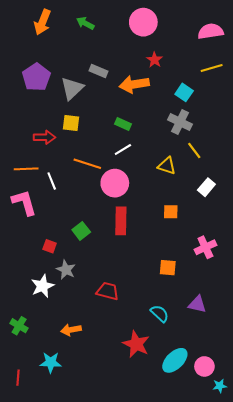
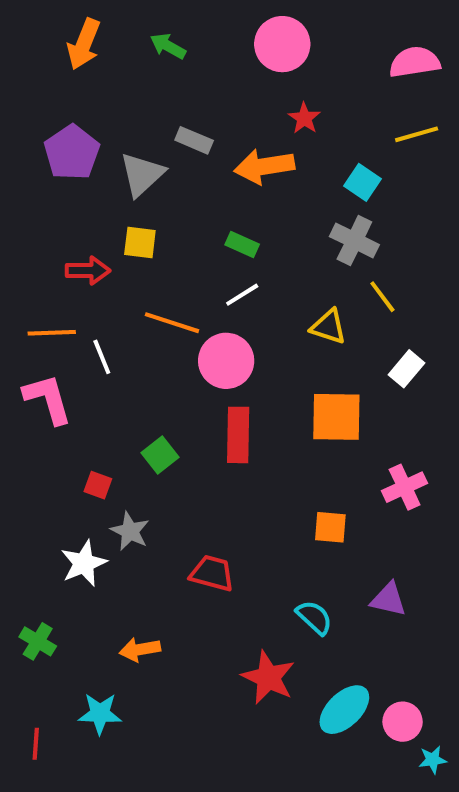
orange square: (171, 212) -> (336, 417), size x1.8

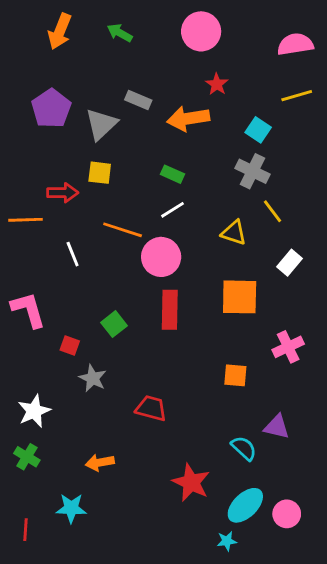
orange line: (52, 333) -> (25, 220), moved
pink L-shape: (48, 399) -> (28, 310), moved
white star: (84, 563) -> (34, 411), moved
cyan semicircle: (314, 617) -> (244, 448), moved
cyan star: (433, 760) -> (227, 541), moved

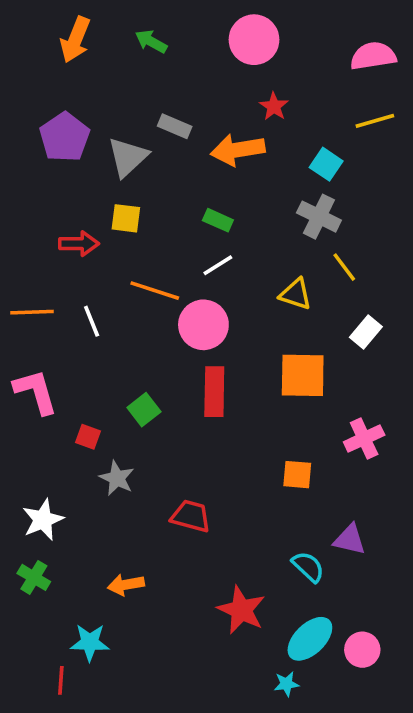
orange line: (25, 220) -> (32, 312), moved
red line: (25, 530) -> (61, 680), moved

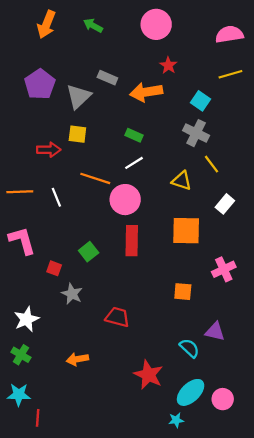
cyan star: (90, 642) -> (19, 395), moved

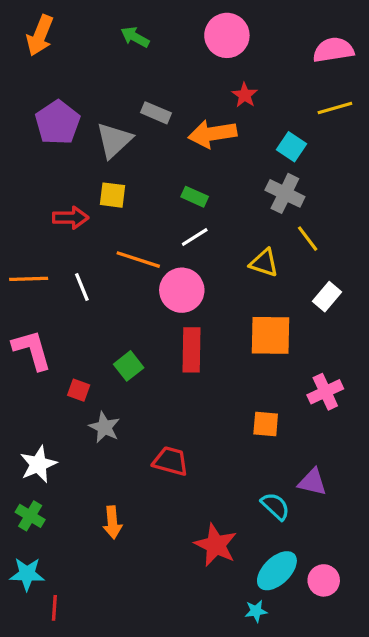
orange arrow: (46, 24) -> (40, 35), moved
orange arrow: (77, 359) -> (112, 522), turned -85

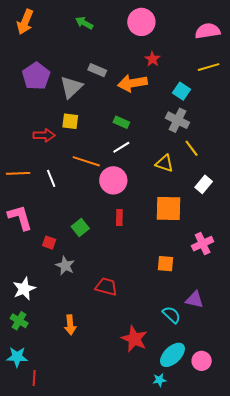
red rectangle: (191, 350) -> (119, 217), size x0.6

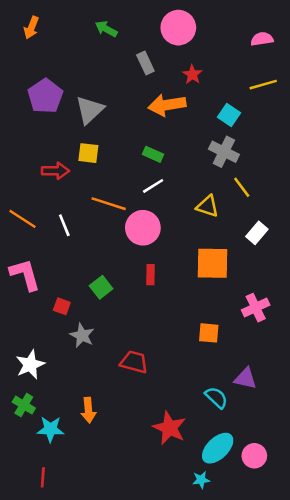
orange arrow: (25, 22) -> (31, 28), size x0.7
pink semicircle: (208, 31) -> (262, 39), size x0.7
gray rectangle: (97, 70) -> (145, 63), moved, turned 42
orange line: (18, 173) -> (23, 219), turned 35
cyan star: (17, 357) -> (50, 429), moved

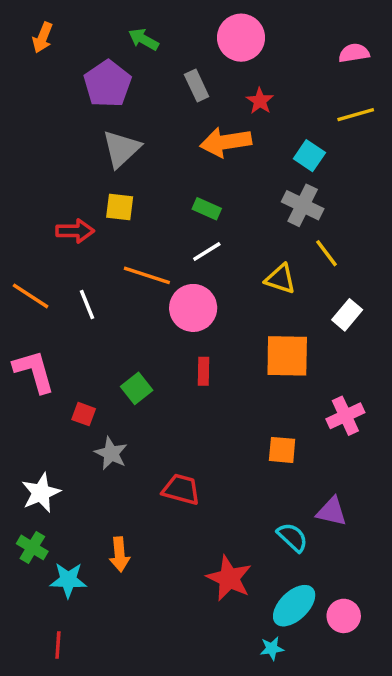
purple pentagon: (45, 96) -> (108, 84), moved

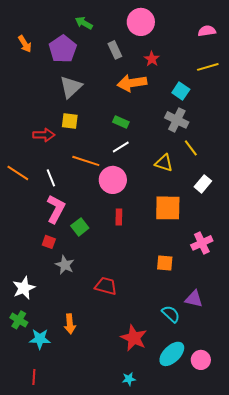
orange arrow: (43, 38) -> (25, 44), moved, turned -54
pink L-shape: (34, 371) -> (56, 209), moved, turned 44
cyan star: (272, 648) -> (129, 379), moved

